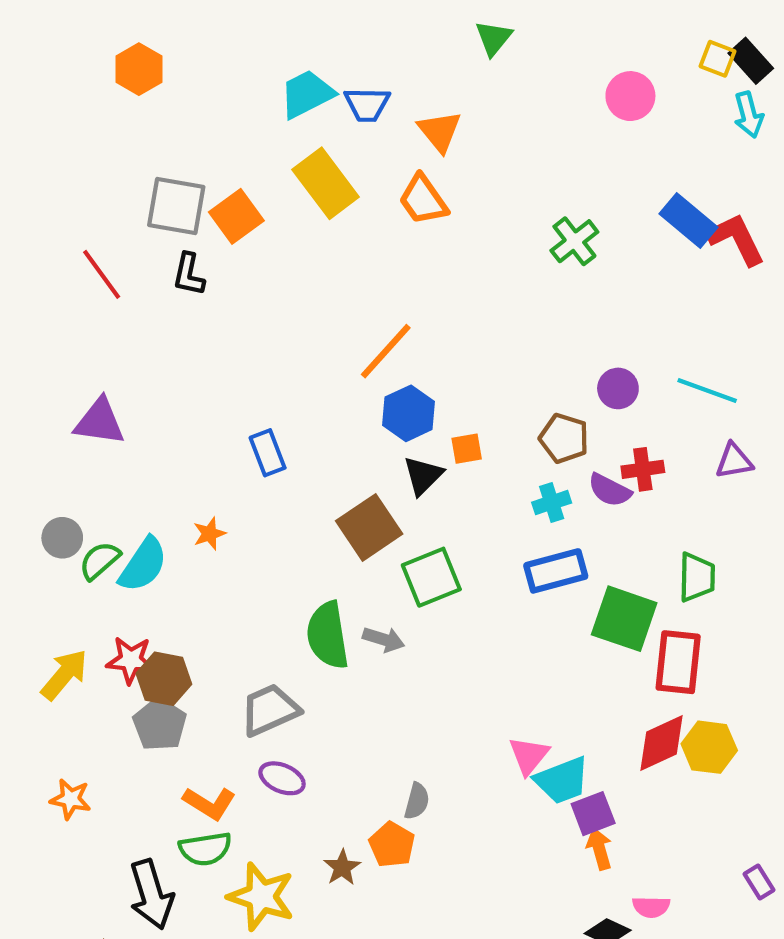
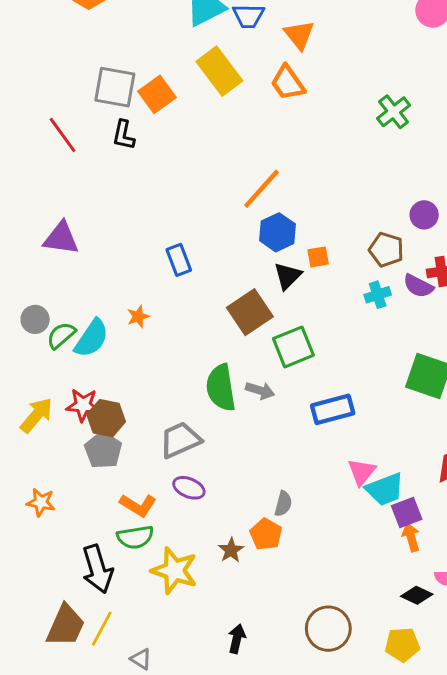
blue rectangle: (556, 571) -> (333, 409), moved

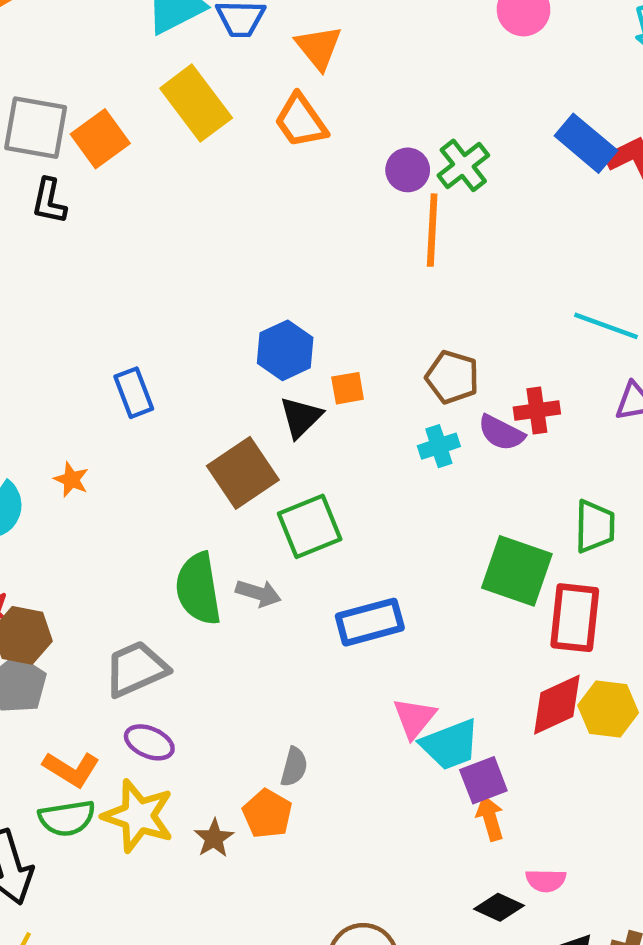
orange line: (261, 189) -> (432, 230), moved, turned -39
purple circle: (424, 215) -> (408, 170), moved
orange star: (138, 316) -> (71, 480), turned -30
yellow star: (174, 571) -> (138, 816), moved

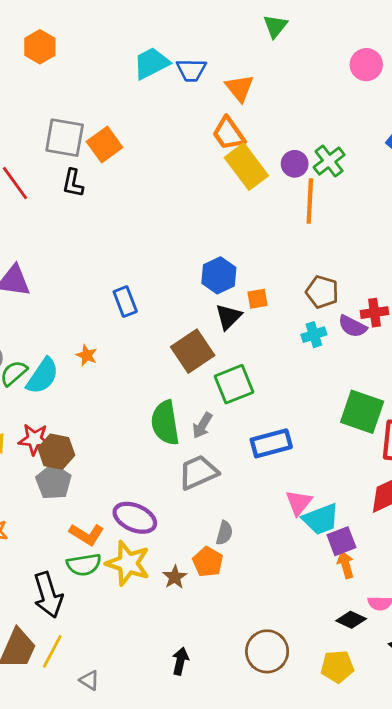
yellow rectangle: (196, 103) -> (246, 167), moved
gray arrow: (258, 593) -> (202, 426), turned 104
gray trapezoid: (136, 669) -> (198, 472), moved
purple ellipse: (149, 742) -> (135, 518), size x1.4

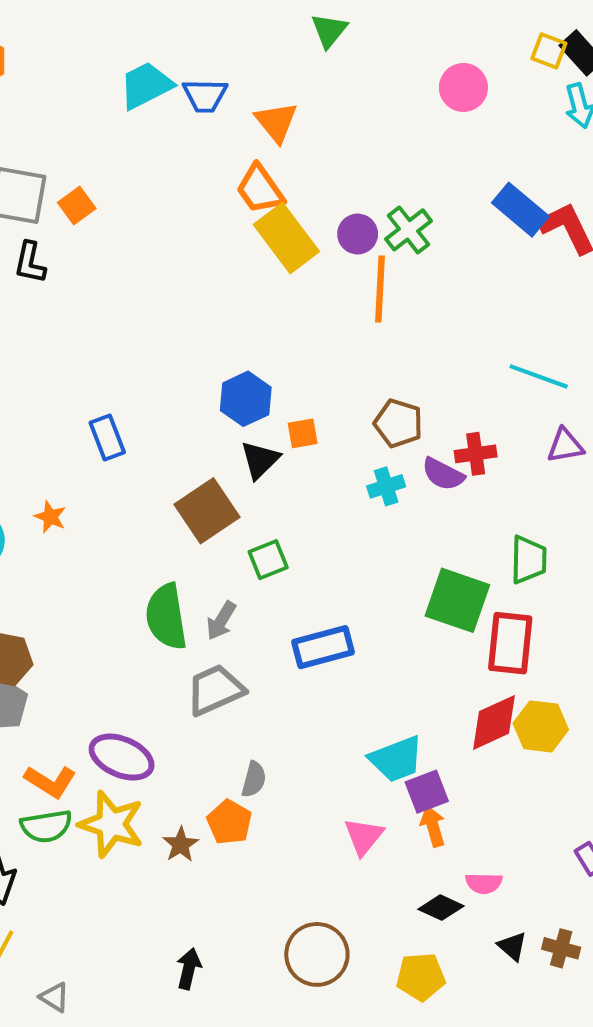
orange square: (105, 145) -> (77, 206), size x0.7
green square: (234, 384) -> (268, 560), size x0.7
pink triangle: (299, 503) -> (364, 836), moved

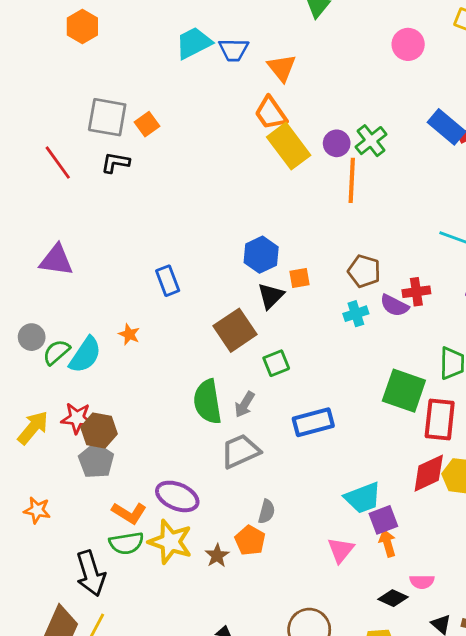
black L-shape: (30, 262) -> (115, 163), turned 88

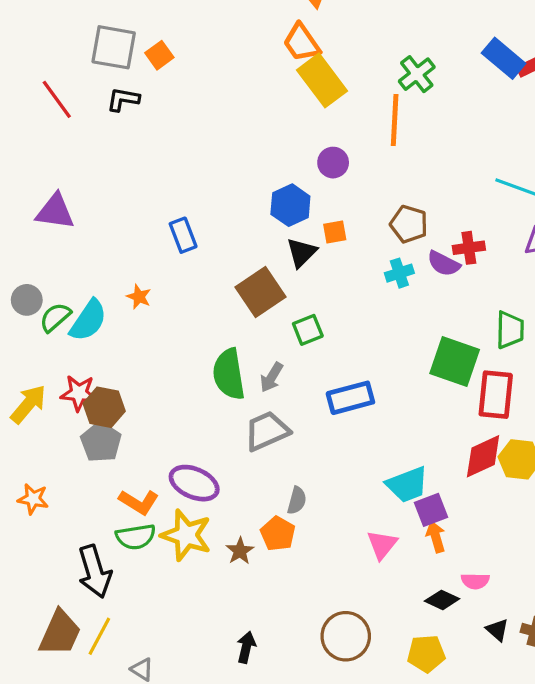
purple circle: (337, 143) -> (333, 163), moved

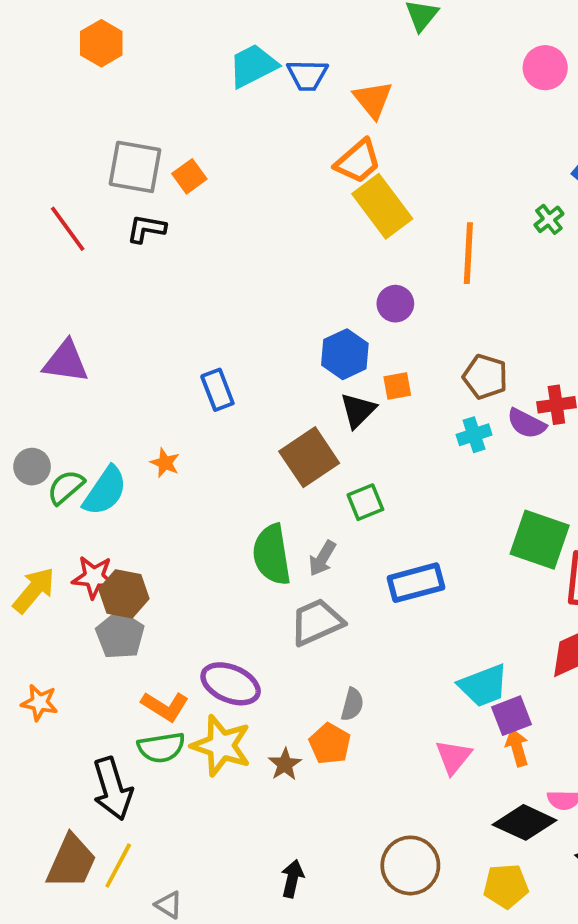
orange trapezoid: (301, 43) -> (358, 161), turned -96
green cross: (417, 74) -> (549, 219), moved, size x0.7
black diamond: (442, 600) -> (525, 822), size x1.5

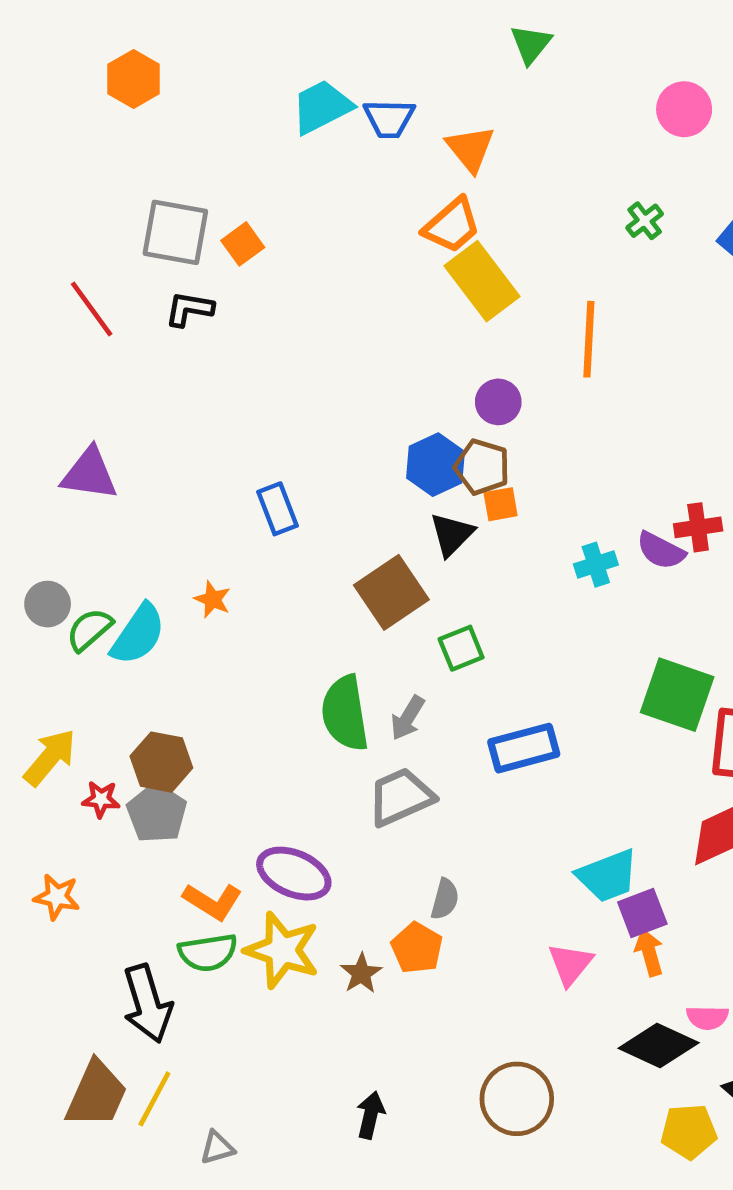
green cross: (549, 219) -> (645, 221), moved
brown pentagon: (485, 377) -> (482, 467), moved
red star: (94, 577) -> (101, 799), moved, size x0.7
yellow pentagon: (506, 886) -> (689, 1131), moved
gray triangle: (169, 905) -> (217, 1148), turned -48

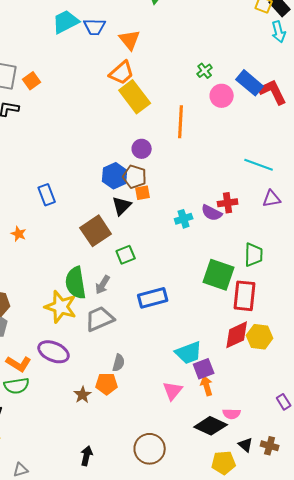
pink circle: (684, 109) -> (222, 96), moved
orange pentagon: (417, 948) -> (107, 384), turned -30
yellow star: (282, 950) -> (61, 307), moved

